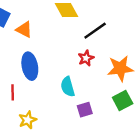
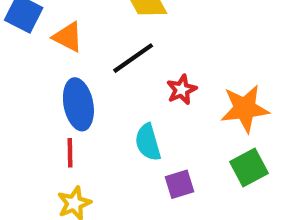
black line: (95, 31) -> (133, 58), moved
red line: (13, 92) -> (70, 153), moved

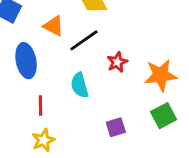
orange triangle: (68, 37) -> (54, 26), moved
blue ellipse: (78, 104) -> (26, 61), moved
cyan semicircle: (148, 142) -> (80, 85), moved

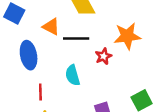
black line: (84, 40) -> (76, 38), turned 35
orange star: (161, 75) -> (127, 36), moved

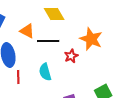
orange star: (127, 36) -> (91, 39), turned 30
red line: (40, 92) -> (18, 77), moved

